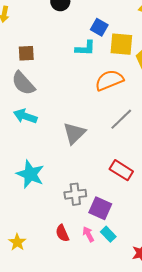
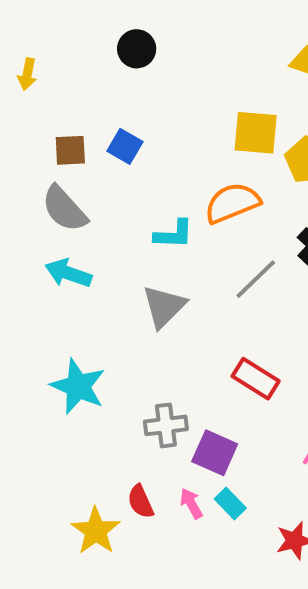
blue square: (99, 27) -> (125, 146), moved
cyan L-shape: (85, 48) -> (174, 234), moved
yellow star: (17, 242) -> (96, 531), moved, size x1.4

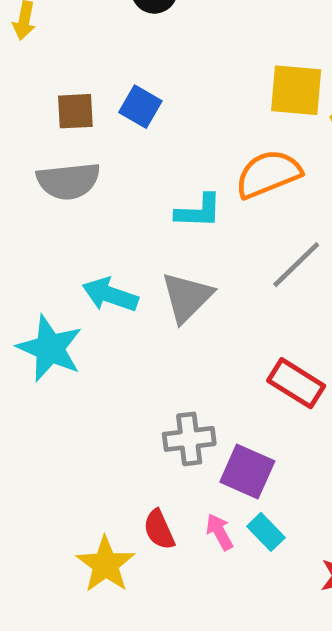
gray semicircle: (64, 209) -> (68, 181), turned -54
cyan arrow: (68, 273) -> (110, 295), moved
cyan star: (78, 386) -> (50, 348), moved

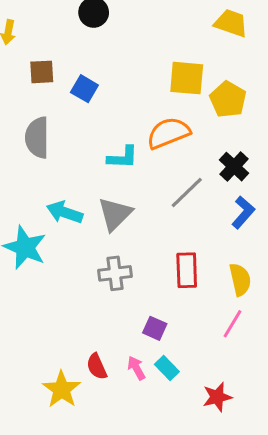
brown square: (75, 111) -> (42, 72), moved
gray semicircle: (68, 181) -> (37, 138), turned 96
red rectangle: (296, 383) -> (187, 270), turned 56
gray cross: (189, 439) -> (115, 273), moved
purple square: (247, 471) -> (155, 328), size x0.7

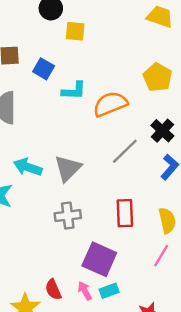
yellow square: (187, 78) -> (75, 31), moved, size x0.7
cyan L-shape: (123, 157) -> (74, 91), moved
purple square: (155, 328) -> (99, 259), size x1.8
cyan rectangle: (167, 368) -> (109, 291), turned -66

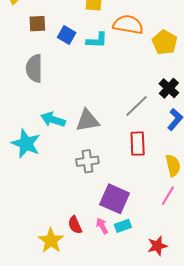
cyan L-shape: (74, 91) -> (97, 40), moved
orange semicircle: (110, 104) -> (128, 25), moved, turned 32
gray triangle: (68, 168) -> (87, 121), turned 35
red rectangle: (125, 213) -> (138, 144), moved

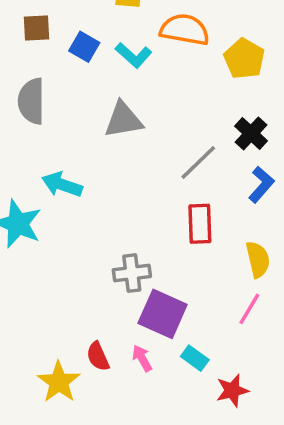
cyan L-shape: (97, 40) -> (134, 55), turned 40
gray triangle: (87, 121) -> (123, 120), moved
gray cross: (87, 161) -> (132, 273), moved
cyan rectangle: (123, 226) -> (195, 358), moved, turned 56

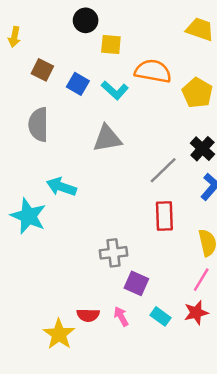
brown square: (37, 28) -> (42, 70), turned 30
purple square: (163, 314) -> (136, 283), size x0.7
red semicircle: (98, 356) -> (88, 315), turned -65
red star: (232, 390) -> (196, 313), moved

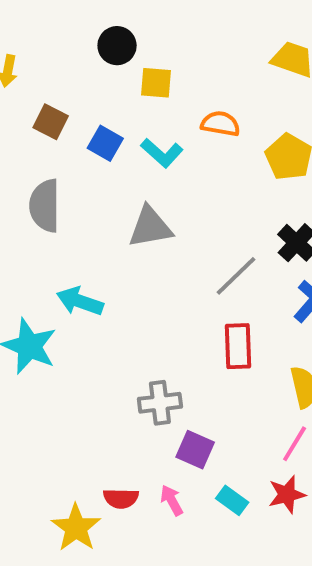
orange semicircle: (153, 71) -> (220, 124), size x0.7

